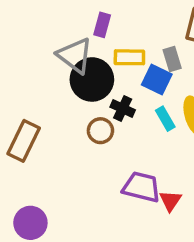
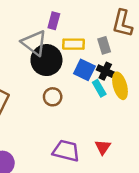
blue square: (157, 79) -> (84, 70), moved
black cross: (123, 108) -> (105, 71), moved
purple trapezoid: (141, 187) -> (66, 151), moved

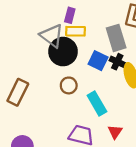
yellow rectangle: (73, 44) -> (75, 31), moved
gray rectangle: (104, 45) -> (116, 38), size x1.6
cyan rectangle: (99, 88) -> (97, 104), moved, size x1.5

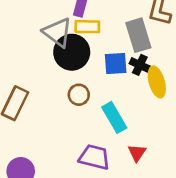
blue square: (98, 61) -> (116, 64), turned -30

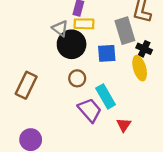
gray triangle: (58, 32) -> (60, 28), size x0.7
black cross: (140, 65) -> (144, 49), moved
purple trapezoid: (94, 157) -> (90, 110), moved, turned 35

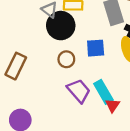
blue square: (107, 53) -> (96, 48), moved
cyan rectangle: (106, 96) -> (103, 92), moved

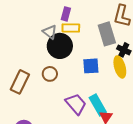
brown circle: (66, 59) -> (50, 74), moved

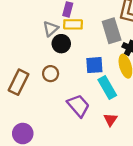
gray triangle: (50, 32) -> (51, 29), turned 42
black circle: (60, 46) -> (61, 44), size x0.7
cyan rectangle: (98, 105) -> (107, 88), moved

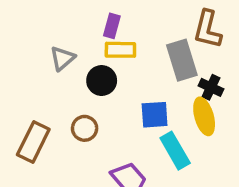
gray triangle: (51, 29) -> (62, 58), moved

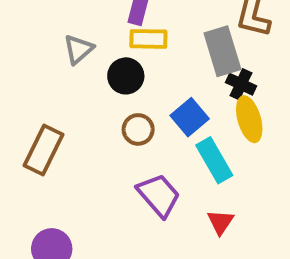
black cross: (211, 87) -> (241, 84), moved
blue square: (155, 115) -> (190, 117), turned -36
brown circle: (85, 128) -> (138, 129), moved

